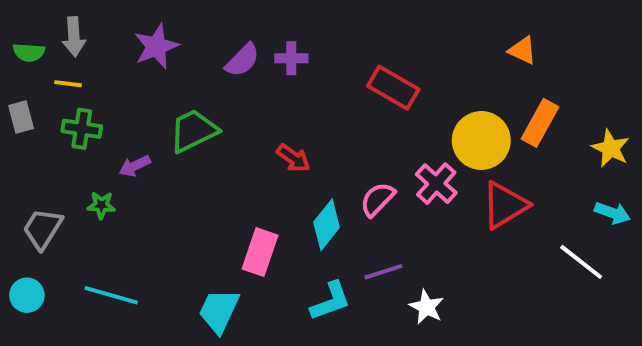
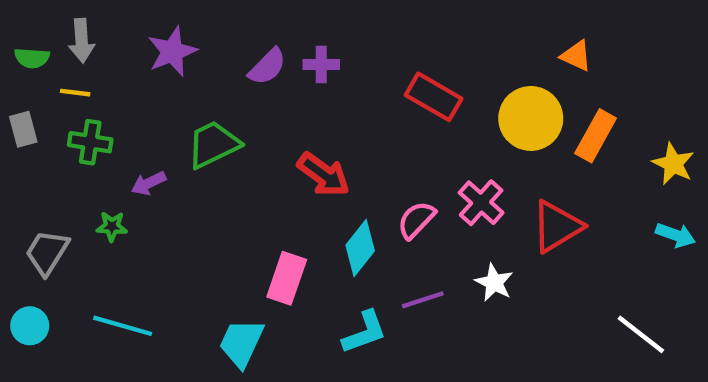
yellow circle: (481, 140) -> (531, 118), moved
red arrow: (293, 158) -> (323, 175), size x1.4
white line: (581, 262) -> (641, 334), moved
white star: (426, 307) -> (494, 283), moved

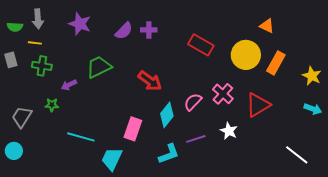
purple star: (172, 51) -> (80, 24), turned -30
cyan line: (123, 326) -> (81, 137), moved

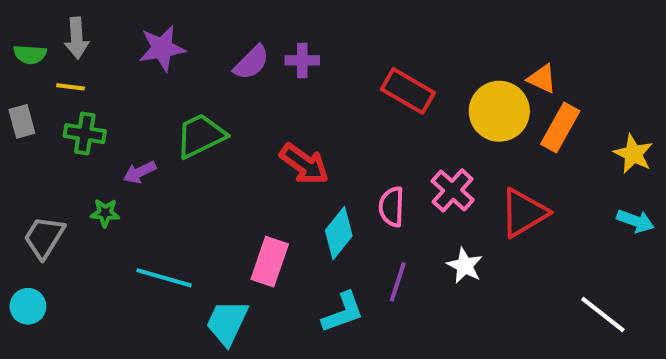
purple star: (80, 24) -> (162, 48), turned -30
orange triangle: (267, 26) -> (542, 79), moved
pink semicircle: (193, 102) -> (392, 207), turned -42
purple line: (196, 139) -> (398, 282), turned -54

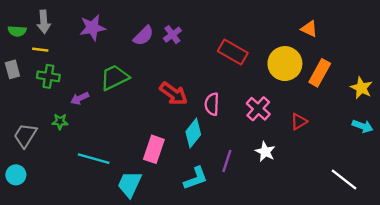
purple cross: (302, 60) -> (172, 35), turned -36
orange triangle: (542, 79) -> (309, 29), moved
pink semicircle: (392, 207) -> (212, 104), moved
red triangle: (524, 213) -> (299, 122), size x0.6

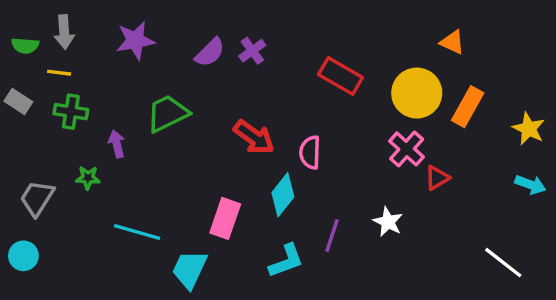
gray rectangle: (12, 69) -> (18, 102), turned -42
purple arrow: (80, 98) -> (117, 144), turned 102
pink cross: (258, 109) -> (407, 149), moved

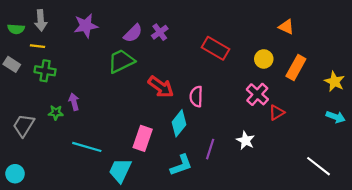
yellow circle: (417, 93) -> (264, 59), size x0.6
green trapezoid: (168, 113) -> (121, 61), moved
purple arrow: (117, 144) -> (74, 102), moved
cyan circle: (23, 256) -> (15, 174), moved

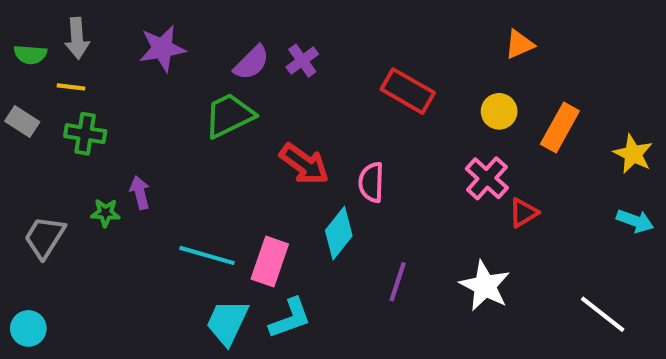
orange triangle: (286, 27) -> (519, 44), moved, turned -49
white star: (246, 140) -> (485, 286), moved, size x1.4
cyan line: (87, 147) -> (207, 255), moved
cyan L-shape: (181, 165) -> (290, 318), moved

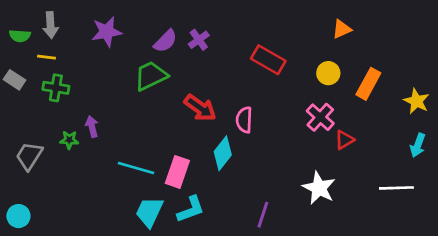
cyan arrow: (635, 221) -> (418, 145), turned 90
purple line: (398, 282) -> (263, 215), moved
white line: (603, 314) -> (396, 188), moved, turned -40

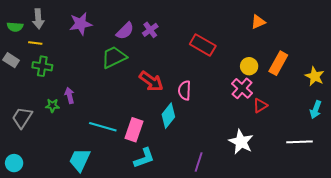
yellow circle: (328, 73) -> (249, 66), moved
cyan trapezoid: (149, 212) -> (80, 160), moved

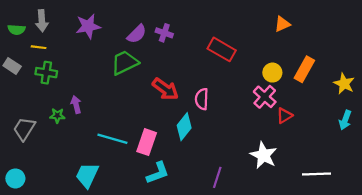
purple cross: (150, 30) -> (164, 33), turned -35
white line: (300, 142) -> (317, 174), moved

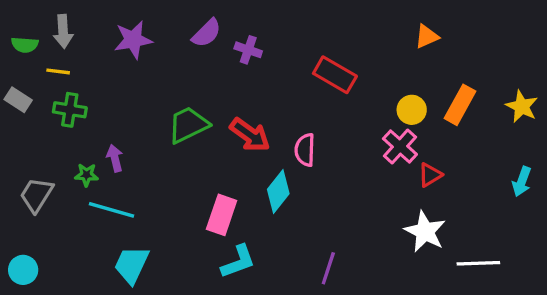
purple semicircle: (137, 34) -> (207, 33), moved
green trapezoid: (125, 63) -> (188, 125), moved
yellow star: (344, 84) -> (522, 106), moved
cyan line: (112, 139) -> (111, 210), moved
white star: (264, 155) -> (425, 232), moved

